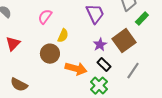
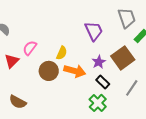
pink semicircle: (45, 17) -> (30, 48), moved
orange arrow: (76, 69) -> (75, 71), moved

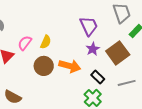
yellow semicircle: (62, 53) -> (46, 42), moved
purple star: (99, 62) -> (93, 49), moved
gray line: (132, 88) -> (127, 83), turned 42

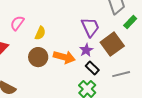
purple trapezoid: (89, 26) -> (90, 27), moved
pink semicircle: (25, 43) -> (17, 23), moved
purple star: (93, 49) -> (86, 50), moved

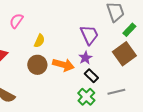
pink semicircle: (17, 23) -> (16, 21), moved
brown square: (112, 44) -> (124, 54), moved
gray line: (121, 74) -> (116, 92), moved

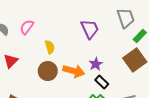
purple trapezoid: (89, 35) -> (90, 29), moved
yellow semicircle: (39, 41) -> (50, 47), turned -40

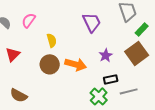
purple star: (96, 64) -> (106, 55), moved
black rectangle: (102, 82) -> (111, 79), moved, turned -56

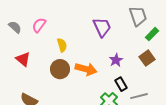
brown square: (137, 53) -> (147, 58), size x0.7
red triangle: (13, 54) -> (23, 59), turned -35
black rectangle: (111, 79) -> (121, 84), turned 72

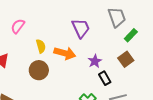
orange arrow: (86, 69) -> (65, 53), moved
black rectangle: (121, 84) -> (105, 78), moved

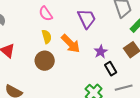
pink semicircle: (18, 26) -> (46, 14), moved, turned -70
orange arrow: (65, 53) -> (71, 44), turned 30

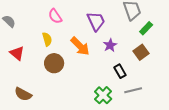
yellow semicircle: (47, 37) -> (47, 39), moved
purple star: (101, 52) -> (110, 45), moved

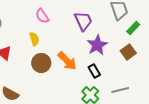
purple star: (110, 45) -> (97, 45), size x1.5
orange arrow: (80, 46) -> (67, 61), moved
black rectangle: (120, 71) -> (94, 71), moved

